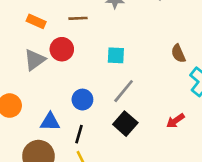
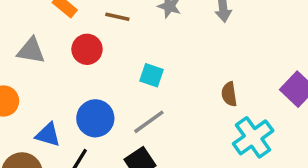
gray triangle: (35, 60) -> (31, 51), moved, turned 30
blue circle: (82, 100) -> (95, 118), size x1.4

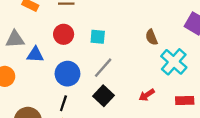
red circle: (87, 49) -> (64, 34), moved
blue triangle: (48, 135) -> (35, 55), moved

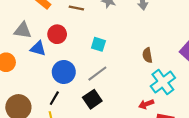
red circle: (64, 34) -> (57, 34), moved
red arrow: (147, 95) -> (146, 104), moved

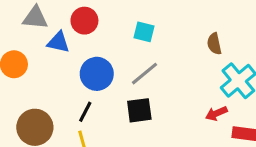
black square: (92, 99) -> (139, 110), turned 30

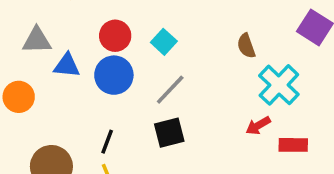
red circle: (84, 21) -> (115, 36), moved
cyan square: (144, 32) -> (164, 42), turned 35
blue circle: (97, 74) -> (114, 75), moved

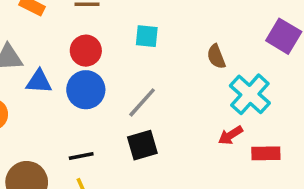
cyan square: (164, 42) -> (147, 36), moved, turned -35
black line: (107, 142) -> (81, 156), turned 60

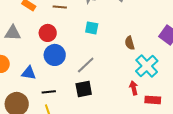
red circle: (86, 51) -> (48, 33), moved
blue triangle: (39, 82) -> (29, 73), moved
red arrow: (230, 135) -> (134, 88), turned 104

